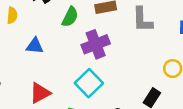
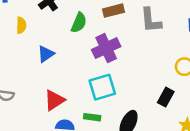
blue triangle: (35, 46) -> (46, 54), turned -36
cyan square: (89, 83) -> (102, 87), turned 32

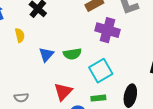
green semicircle: (79, 23) -> (72, 54), moved, turned 72
purple cross: (106, 48) -> (107, 30), moved, turned -35

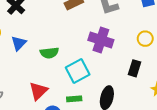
purple cross: (107, 30) -> (101, 40), moved
blue triangle: (46, 54) -> (19, 43), moved

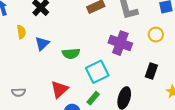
yellow circle: (145, 39) -> (156, 35), moved
green rectangle: (74, 99) -> (93, 98), turned -48

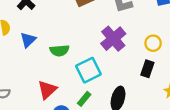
yellow circle: (156, 35) -> (153, 43), moved
purple cross: (120, 43) -> (113, 39), turned 30

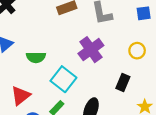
yellow circle: (153, 43) -> (137, 51), moved
cyan square: (88, 70) -> (63, 79), turned -30

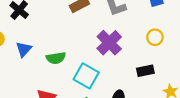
black rectangle: (123, 82) -> (145, 71), turned 63

